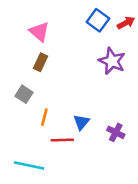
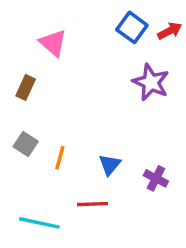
brown rectangle: (41, 62) -> (26, 87), moved
gray square: (24, 94) -> (26, 144), moved
red line: (62, 140) -> (93, 204), moved

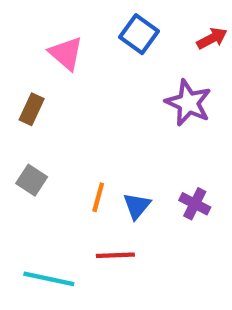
blue square: (132, 27) -> (139, 34), moved
orange line: (60, 158) -> (98, 197), moved
purple cross: (156, 178) -> (195, 204), moved

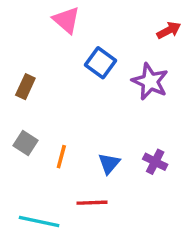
blue square: (139, 34) -> (101, 63), moved
pink triangle: (66, 53) -> (66, 20), moved
orange line: (98, 197) -> (61, 157), moved

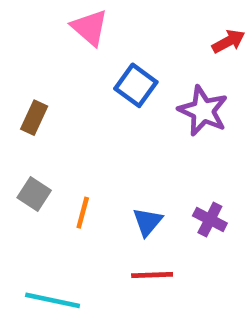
red line: (92, 203) -> (152, 275), moved

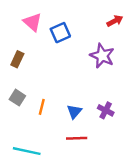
pink triangle: (90, 27) -> (32, 22), moved
blue square: (136, 85) -> (60, 33), moved, turned 30

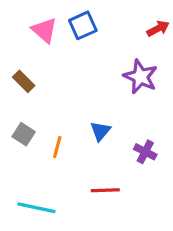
blue square: (60, 33) -> (83, 25), moved
brown rectangle: (17, 59) -> (24, 81), turned -70
blue triangle: (74, 112) -> (100, 131), moved

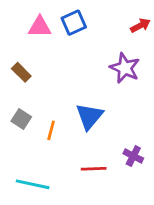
pink triangle: (44, 30) -> (40, 27), turned -40
blue triangle: (100, 131) -> (89, 116), size x1.5
purple cross: (145, 152) -> (133, 156), moved

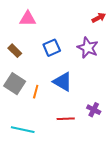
blue square: (74, 23) -> (52, 48), moved
blue triangle: (89, 116) -> (63, 82), turned -40
gray square: (21, 119) -> (15, 84), size x1.5

